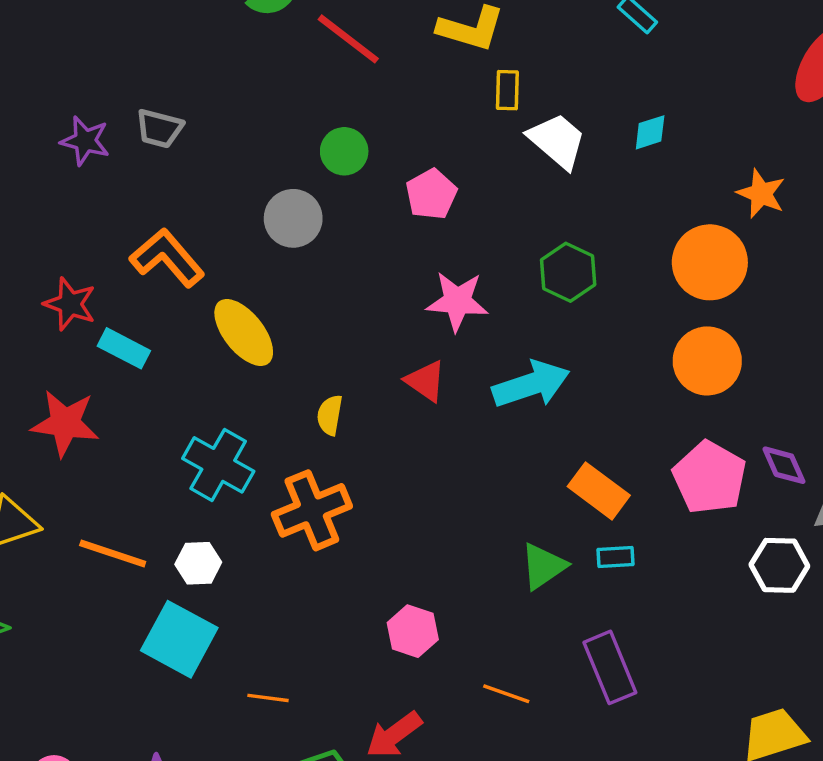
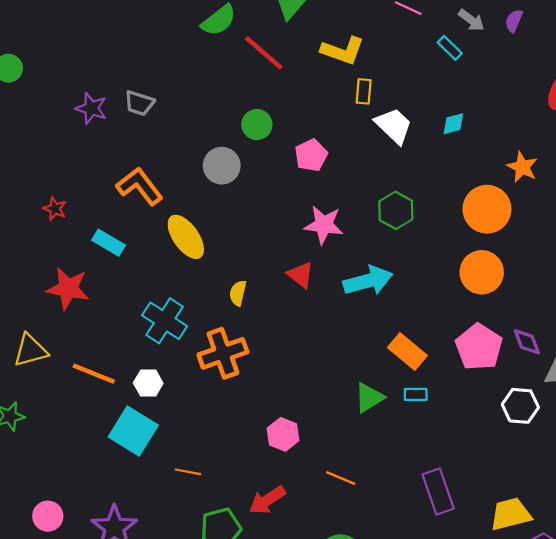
red star: (70, 304) -> (55, 209), moved, size x0.7
purple rectangle: (610, 667) -> (438, 492), moved

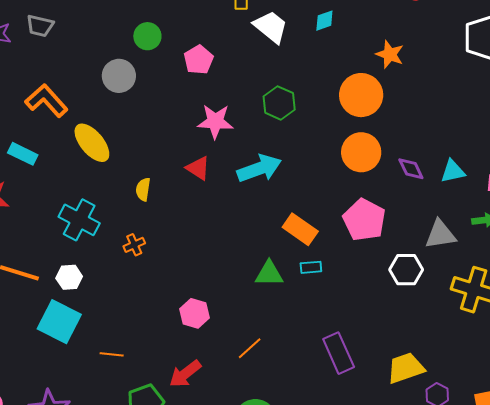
purple diamond: (527, 342) -> (411, 169), moved
orange cross: (223, 353) -> (134, 245), size x0.5
green triangle: (369, 398) -> (269, 274), turned 36
orange line: (341, 478) -> (250, 348), turned -60

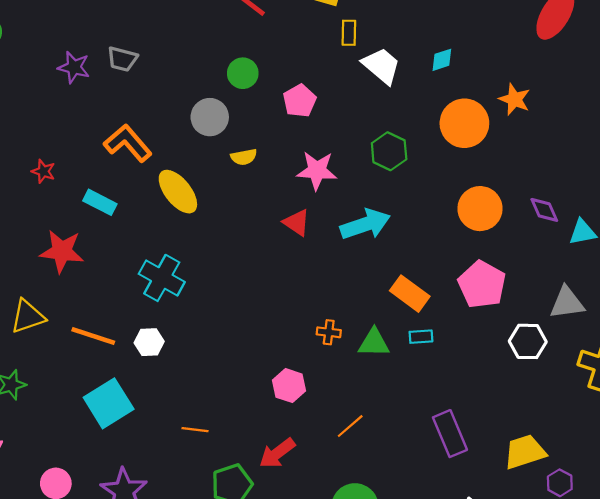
orange circle: (361, 95) -> (464, 123), moved
purple diamond: (411, 169) -> (544, 210), moved
yellow semicircle: (143, 189) -> (244, 157), moved, turned -110
orange cross: (134, 245) -> (329, 332), moved, turned 30
cyan square: (59, 322) -> (109, 403), moved, turned 30

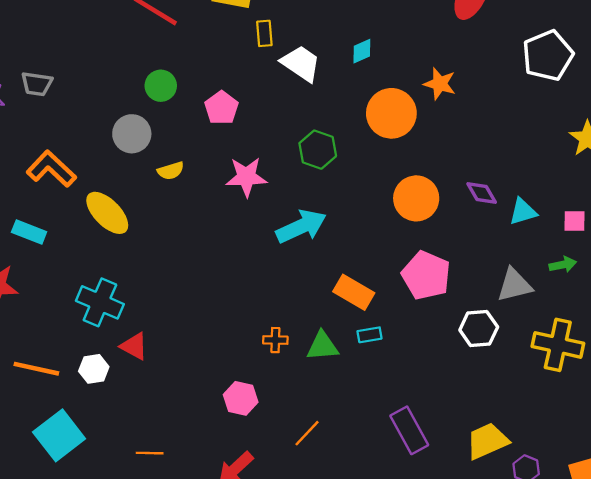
red triangle: (297, 223) -> (134, 346), moved

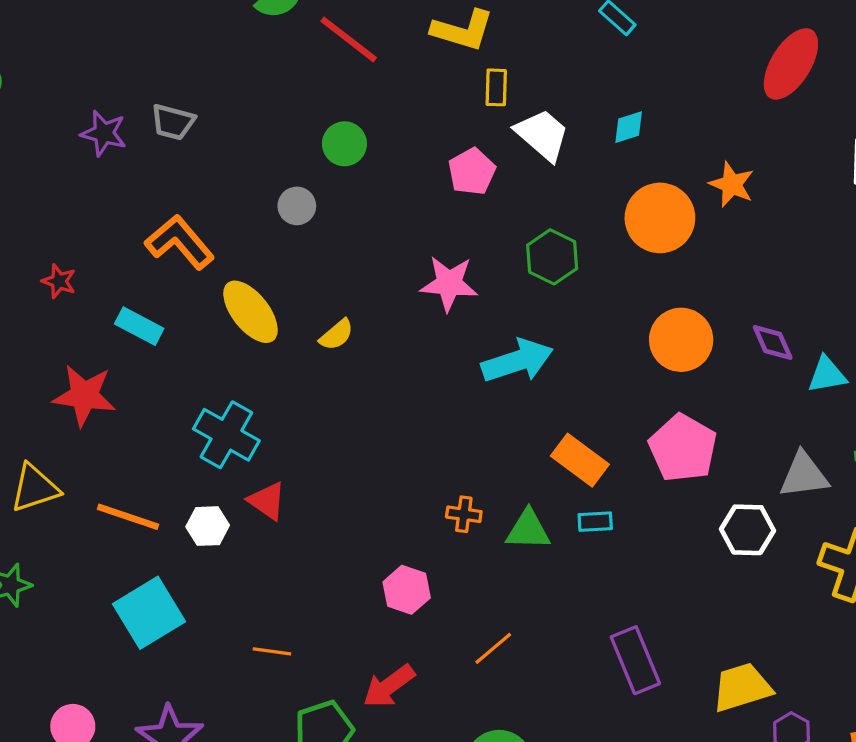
pink pentagon: (221, 108) -> (472, 172), moved
gray circle: (132, 134) -> (297, 206), size x0.7
yellow semicircle: (171, 171) -> (337, 335), moved, turned -30

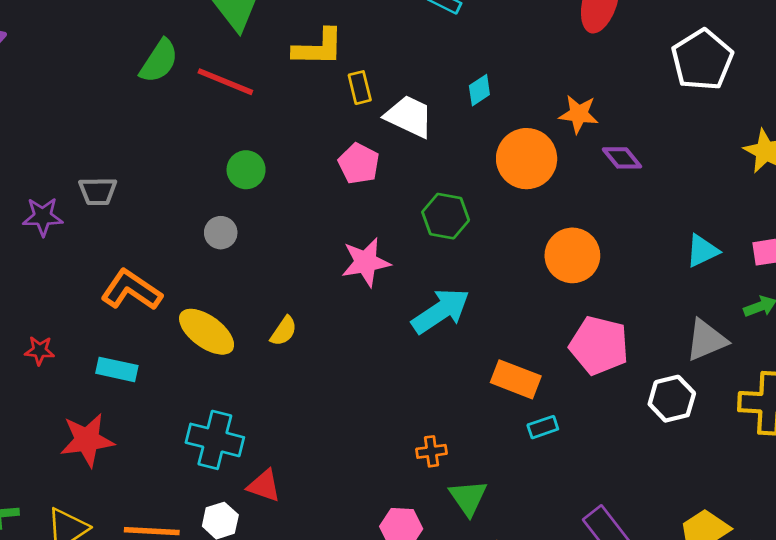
purple diamond: (773, 342) -> (622, 158), moved
green triangle: (528, 530) -> (468, 498), moved, turned -51

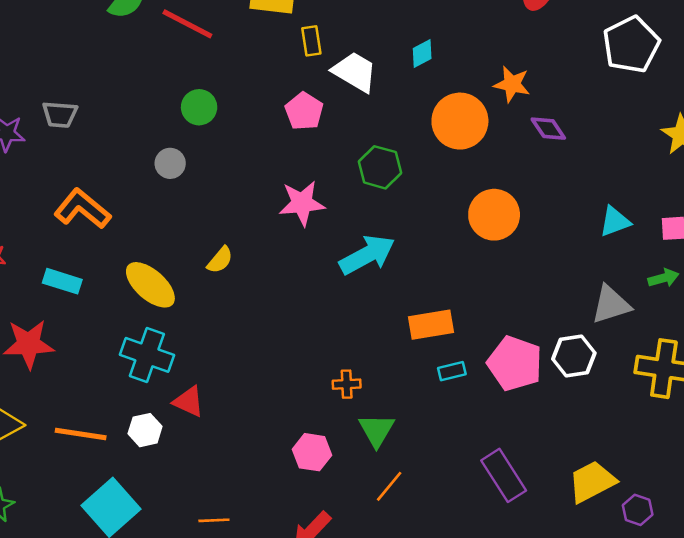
yellow ellipse: (207, 332) -> (150, 285), moved
pink pentagon: (599, 345) -> (515, 363), moved
orange rectangle: (516, 379) -> (431, 325), turned -36

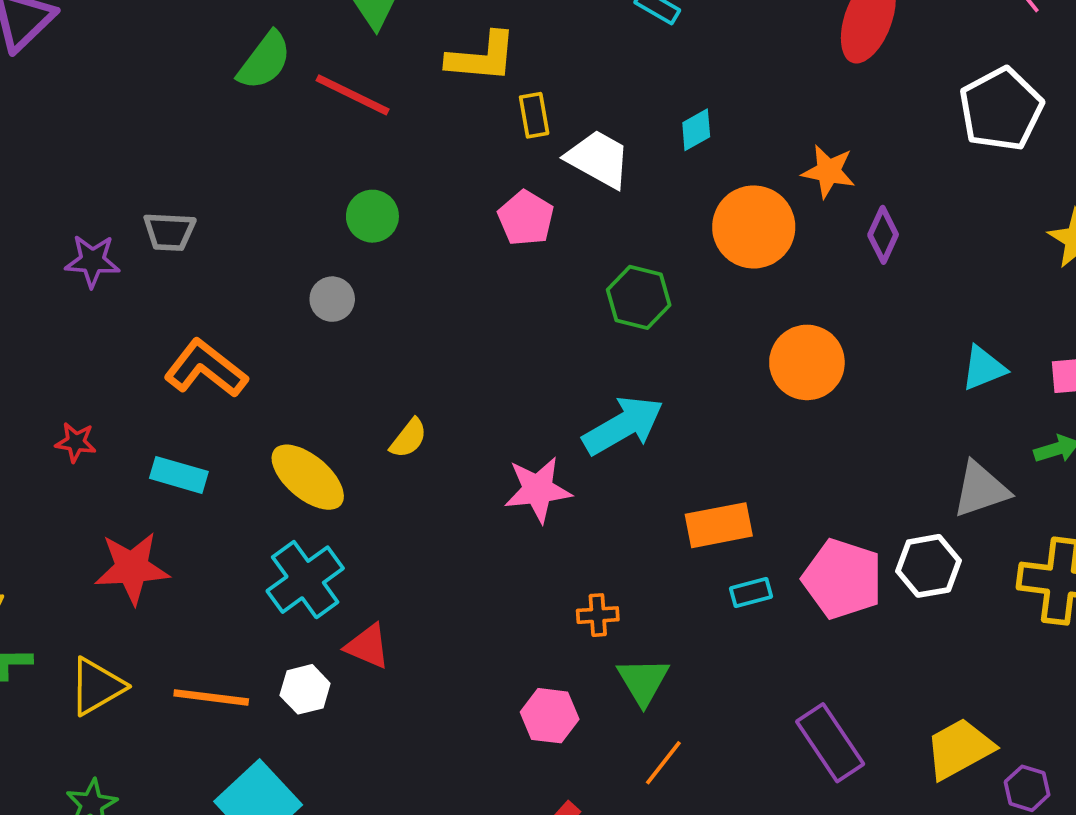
purple diamond: (548, 129) -> (883, 235), turned 60
pink star: (302, 203) -> (538, 490), moved
cyan cross: (147, 355) -> (305, 580), turned 36

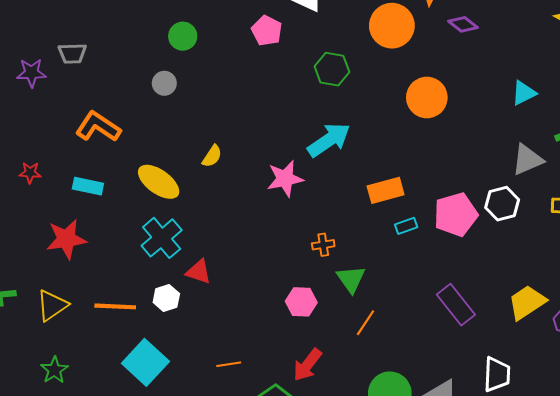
purple diamond: (883, 235) -> (463, 24), turned -72
pink pentagon: (843, 579) -> (456, 214), turned -30

